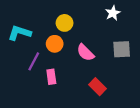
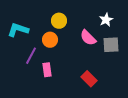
white star: (113, 13) -> (106, 20), moved
pink semicircle: (85, 53) -> (88, 38), moved

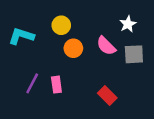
yellow circle: (59, 21) -> (61, 25), moved
orange circle: (50, 40) -> (73, 48), moved
purple line: (31, 56) -> (32, 83), moved

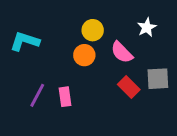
yellow circle: (61, 25) -> (93, 30), moved
gray square: (134, 54) -> (158, 79), moved
red rectangle: (107, 95) -> (129, 87), moved

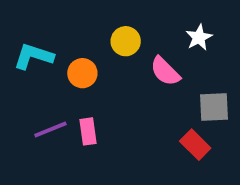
orange circle: (84, 55) -> (82, 73), moved
red rectangle: (129, 87) -> (195, 145), moved
purple line: (37, 95) -> (50, 130), turned 40

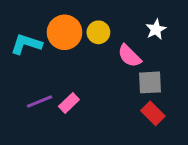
orange circle: (82, 73) -> (65, 32), moved, size x1.5
gray square: (214, 107) -> (150, 82), moved
pink rectangle: (88, 131) -> (69, 103), turned 54

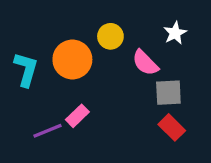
orange circle: (65, 32) -> (72, 60), moved
cyan L-shape: (26, 44) -> (26, 69), moved, turned 88
purple line: (39, 102) -> (48, 131), moved

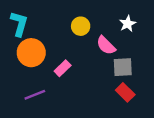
orange circle: (72, 60) -> (31, 53), moved
cyan L-shape: (26, 69) -> (19, 24), moved
pink rectangle: (77, 116) -> (63, 68), moved

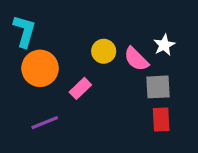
white star: (128, 24) -> (164, 45), moved
yellow circle: (81, 26) -> (104, 51), moved
red rectangle: (125, 92) -> (161, 120), turned 42

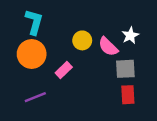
cyan L-shape: (24, 31) -> (34, 22), moved

